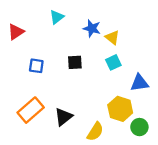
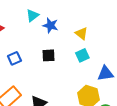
blue star: (92, 28) -> (50, 25), moved
blue square: (36, 66) -> (14, 58), turned -32

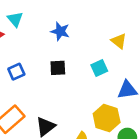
cyan triangle: (32, 15) -> (15, 19), moved, turned -32
yellow triangle: (81, 33) -> (119, 41), moved

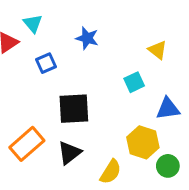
black square: (58, 68) -> (74, 109), moved, size x1.6
blue square: (16, 72) -> (46, 63), moved

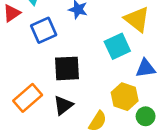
yellow triangle: (158, 50) -> (137, 19), size x1.6
blue square: (46, 63) -> (44, 30), size x1.5
cyan square: (134, 82) -> (117, 46), size x1.5

